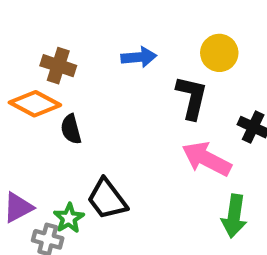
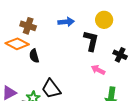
pink arrow: (207, 159) -> (98, 70), size x0.6

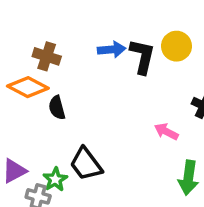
black L-shape: (91, 41) -> (142, 56), moved

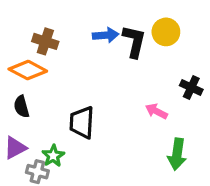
black semicircle: (57, 108) -> (21, 107), moved
black trapezoid: (86, 164) -> (82, 122), moved, turned 40

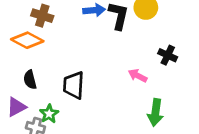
black semicircle: (21, 107) -> (30, 80), moved

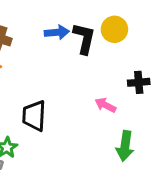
black cross: (168, 55) -> (139, 82), turned -30

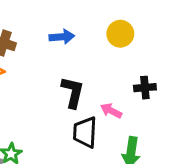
black L-shape: (84, 38) -> (73, 92), moved
black trapezoid: (34, 116) -> (85, 132), moved

